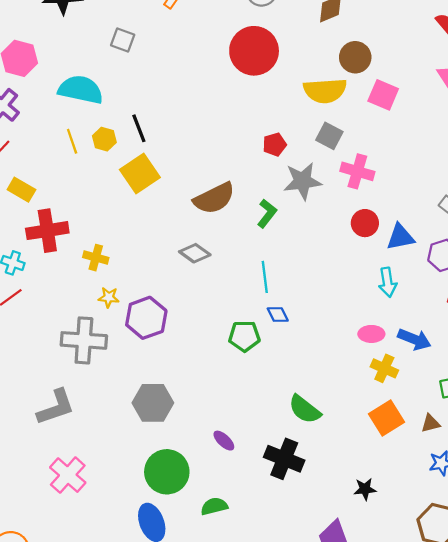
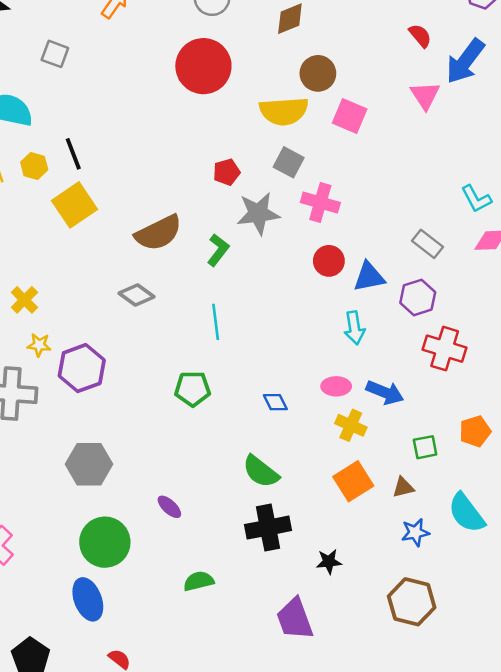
yellow cross: (96, 258) -> (24, 300), turned 30
blue diamond: (278, 315) -> (275, 402), moved
black cross: (284, 459) -> (268, 528), moved, turned -33
green semicircle: (214, 506) -> (199, 581), moved

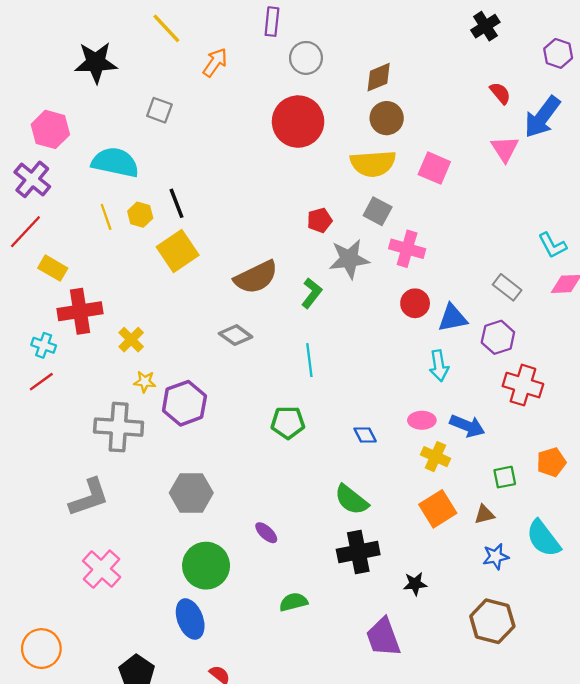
brown circle: (318, 73) -> (387, 118), moved

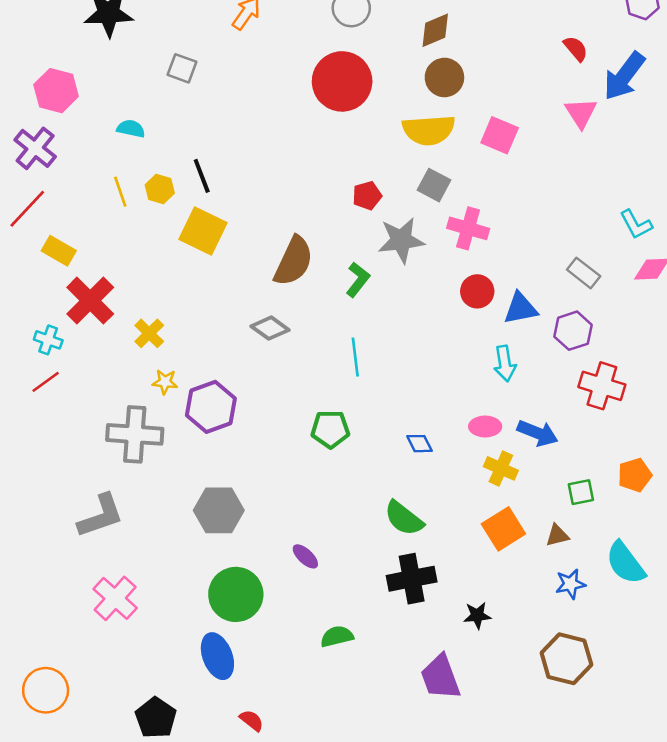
cyan semicircle: (115, 162) -> (131, 129), size x0.5
yellow square: (178, 251) -> (203, 231), turned -30
brown semicircle: (256, 277) -> (294, 261), turned -39
red cross: (80, 311) -> (90, 301), turned -36

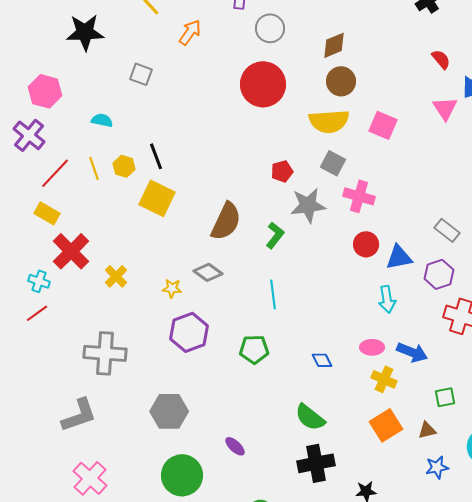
red line: (27, 209) -> (55, 173), moved
yellow star: (165, 382) -> (172, 288), moved
purple hexagon: (211, 407) -> (189, 332), moved

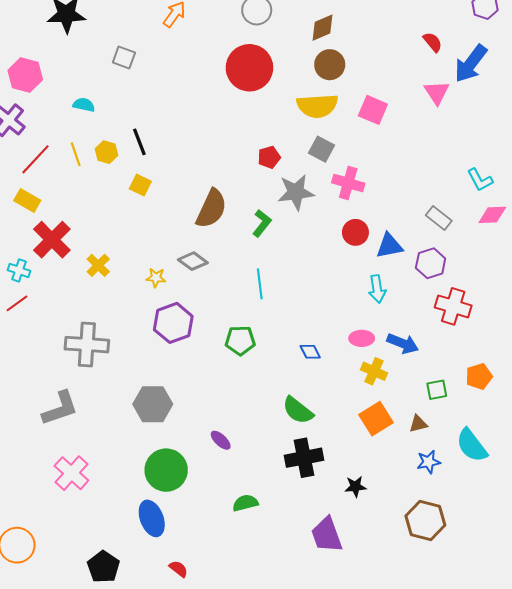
yellow square: (157, 198) -> (140, 185), size x0.6

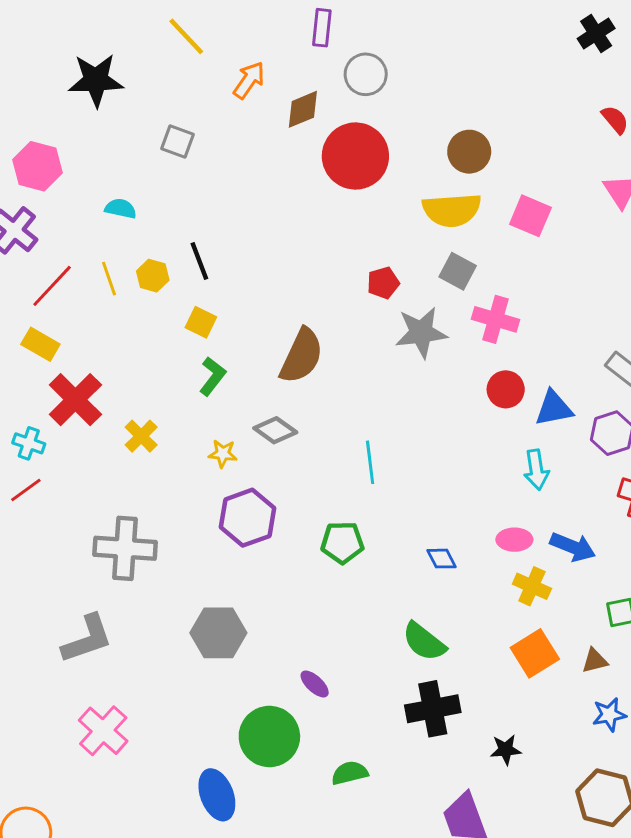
brown diamond: (323, 28) -> (303, 109), moved
green L-shape: (262, 223) -> (213, 376), moved
green circle: (166, 470) -> (269, 737), moved

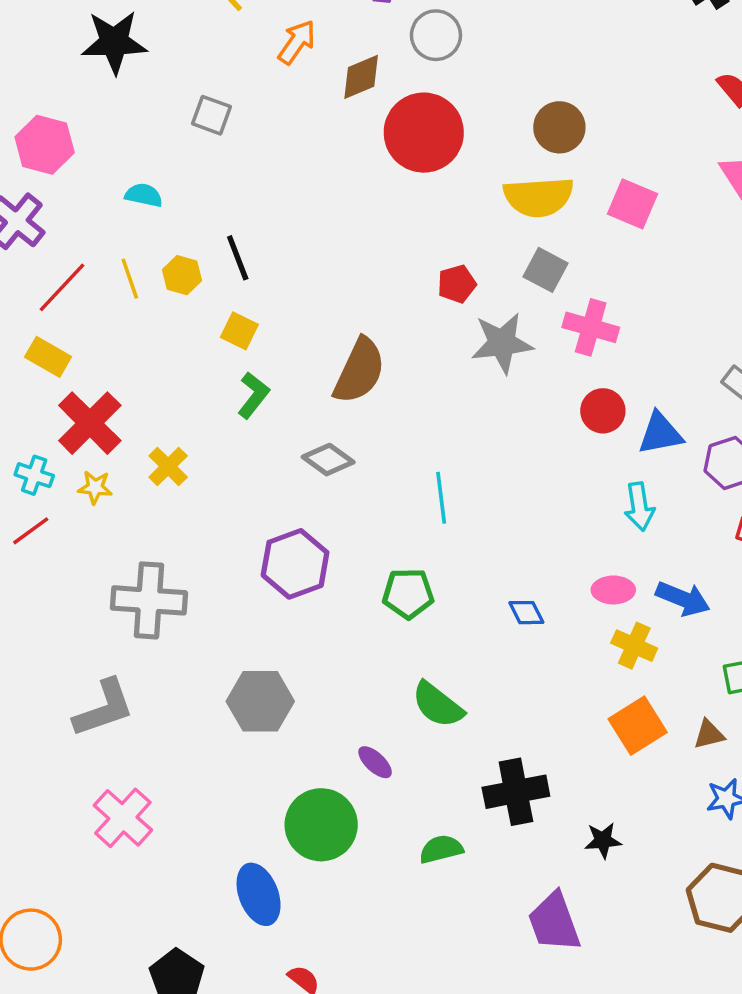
yellow star: (223, 454) -> (95, 487), moved
green semicircle: (424, 642) -> (438, 705), moved
green semicircle: (350, 773) -> (441, 849), moved

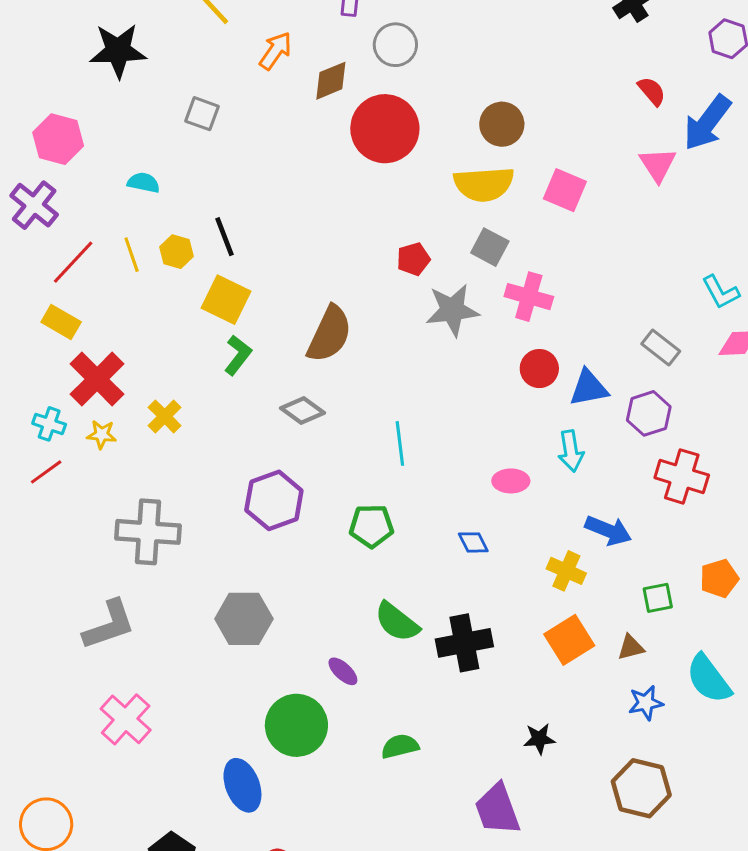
yellow square: (239, 331) -> (226, 300), size x1.5
pink ellipse: (613, 590) -> (511, 481), moved
black cross: (516, 792) -> (464, 643), moved

